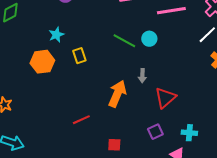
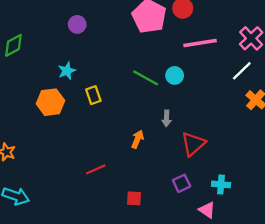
orange arrow: (117, 94) -> (137, 139), size x0.6

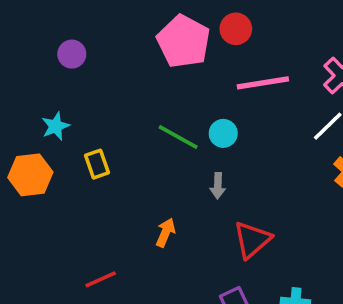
gray arrow: (166, 118) -> (218, 186), moved

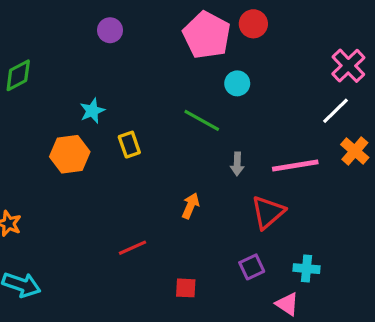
purple circle: (72, 54) -> (110, 30), moved
pink line: (263, 83) -> (295, 166), moved
cyan circle: (223, 133) -> (237, 83), moved

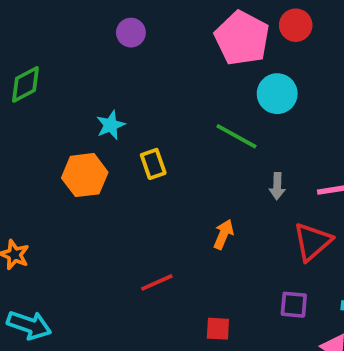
cyan circle: (237, 83) -> (277, 94), size x1.4
purple square: (252, 267) -> (294, 305), turned 30

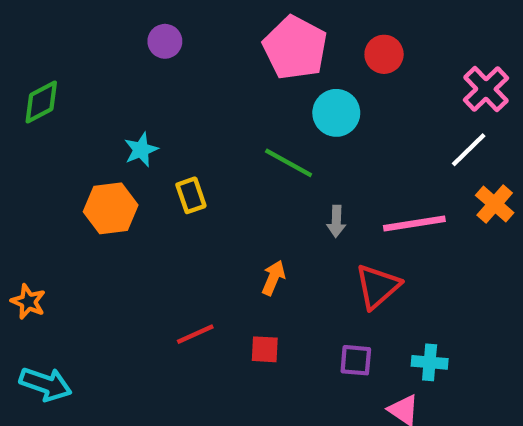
red circle: (296, 25) -> (384, 54), moved
red square: (218, 329) -> (265, 349), moved

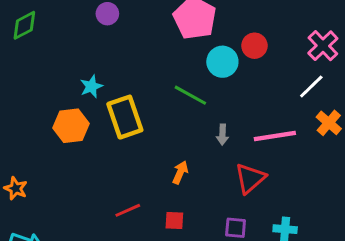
red circle: (384, 54) -> (254, 46), moved
green diamond: (41, 102) -> (24, 25), moved
yellow rectangle: (191, 195) -> (125, 117), size x1.8

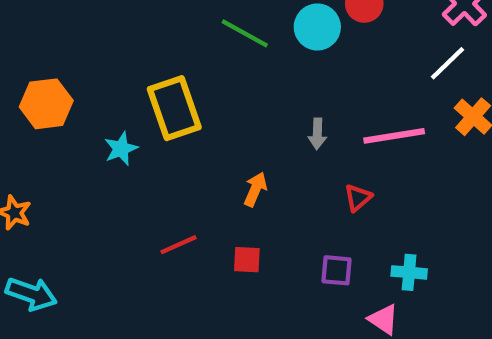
cyan star: (91, 86) -> (121, 149), moved
green line: (190, 95) -> (245, 33), moved
orange hexagon: (71, 126) -> (46, 104), moved
red triangle: (250, 178) -> (358, 198), size x0.6

